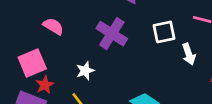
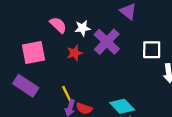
white star: (85, 71) -> (83, 28), moved
red star: (45, 85) -> (75, 53), moved

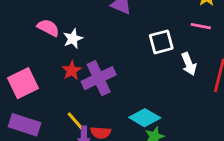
pink semicircle: (58, 25) -> (48, 28), moved
purple cross: (107, 42) -> (99, 78), moved, turned 36

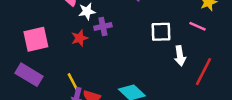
purple cross: (99, 78) -> (103, 27), moved, size x0.6

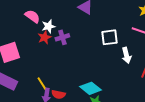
red star: (80, 38) -> (44, 37), moved

